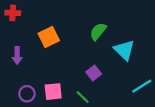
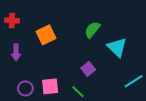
red cross: (13, 13) -> (12, 20), moved

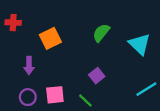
cyan triangle: (117, 47) -> (140, 44), moved
purple arrow: (16, 52) -> (29, 65), moved

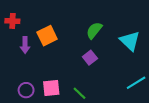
purple arrow: (29, 65) -> (25, 45), moved
purple square: (97, 76) -> (90, 58), moved

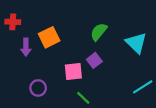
pink square: (51, 88) -> (73, 71), moved
purple circle: (26, 90) -> (38, 88), moved

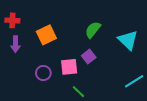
purple arrow: (26, 47) -> (15, 44), moved
purple circle: (38, 88) -> (43, 73), moved

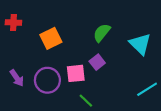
purple arrow: (15, 44) -> (17, 78), moved, turned -35
purple circle: (43, 73) -> (47, 80), size x1.5

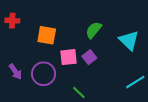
orange square: (51, 38) -> (47, 35), turned 36
pink square: (76, 73) -> (69, 57), moved

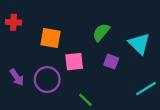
purple square: (89, 57) -> (111, 62), moved, turned -32

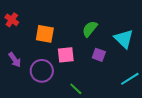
red cross: (13, 22) -> (12, 20), turned 32
purple arrow: (17, 77) -> (15, 60), moved

